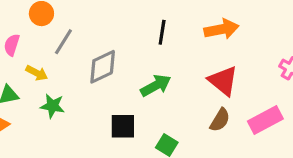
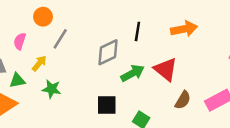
gray diamond: (103, 67) -> (108, 52), moved
yellow arrow: (37, 73) -> (39, 63), turned -77
red triangle: (223, 81) -> (166, 69), moved

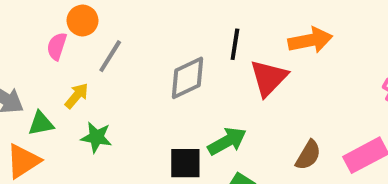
pink semicircle: (20, 41) -> (57, 46), moved
red triangle: (166, 69) -> (269, 78), moved, turned 35
green arrow: (133, 73) -> (227, 141), moved

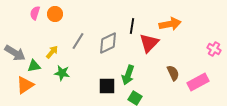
pink semicircle: (57, 46) -> (35, 13), moved
gray line: (110, 56) -> (78, 41), moved
green arrow: (227, 141) -> (128, 75), turned 138
brown semicircle: (308, 155) -> (173, 73), moved, turned -56

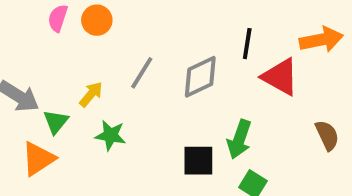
red triangle: (149, 43) -> (280, 77), turned -45
green triangle: (34, 66) -> (56, 122), turned -40

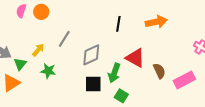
gray diamond: (200, 77) -> (91, 55), moved
red triangle: (280, 77) -> (135, 58), moved

